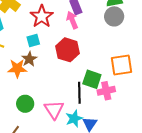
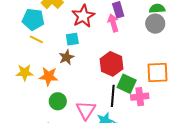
red hexagon: (67, 50) -> (112, 64), moved
orange star: (17, 68) -> (49, 76), moved

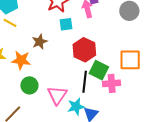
cyan square: (72, 39) -> (66, 24), moved

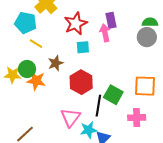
yellow line: (10, 23) -> (36, 44), moved
red hexagon: (84, 50) -> (81, 82), moved
pink cross: (112, 83) -> (137, 118), moved
green circle: (29, 85) -> (27, 69), moved

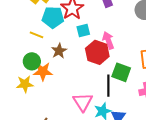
cyan pentagon: (26, 23) -> (53, 17), moved
pink arrow: (105, 33) -> (108, 40), moved
yellow star: (13, 75) -> (25, 84), moved
red hexagon: (81, 82) -> (97, 52), moved

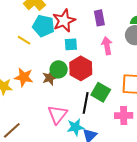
pink arrow: (108, 40) -> (107, 46), moved
brown star: (59, 51) -> (50, 78), moved
green circle: (32, 61) -> (59, 69), moved

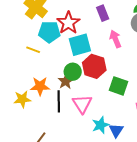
cyan square: (71, 44) -> (80, 45), size x1.6
black line: (86, 103) -> (59, 101), moved
pink triangle: (57, 114) -> (82, 104), moved

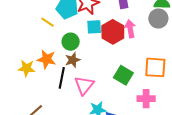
cyan square: (80, 45) -> (94, 27), size x0.7
red hexagon: (94, 66) -> (113, 32), moved
green circle: (73, 72) -> (71, 42), moved

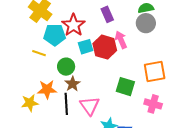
pink cross: (146, 99) -> (153, 104), turned 30

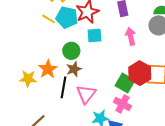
red hexagon: (105, 47) -> (140, 73), moved
yellow line: (39, 53) -> (49, 19), moved
orange star: (47, 89) -> (48, 69), turned 30
pink cross: (153, 104) -> (122, 104), moved

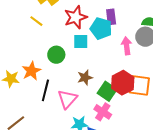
cyan pentagon: (67, 17) -> (101, 28), moved
pink arrow: (131, 36) -> (127, 46), moved
brown star: (74, 69) -> (85, 78), moved

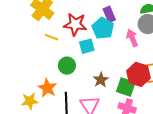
red star: (76, 17) -> (75, 24), turned -30
yellow line: (36, 21) -> (52, 37), moved
cyan pentagon: (101, 28) -> (103, 28), turned 30

